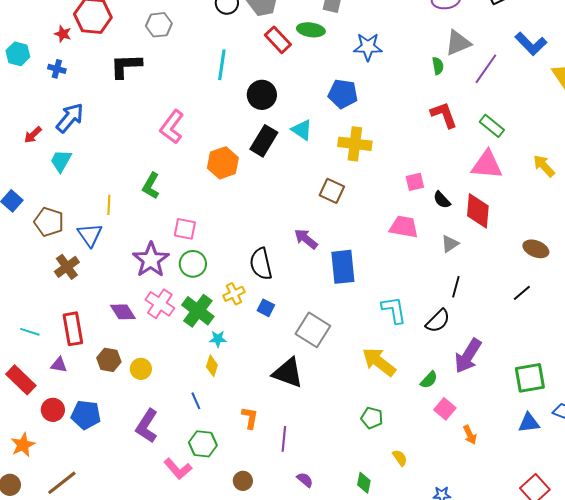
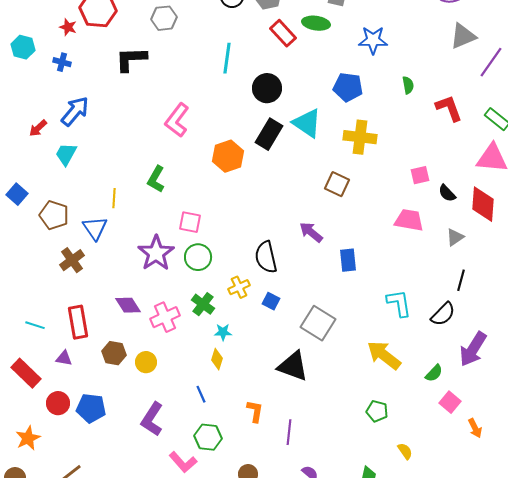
green semicircle: (438, 66) -> (408, 85), moved
cyan triangle: (302, 130) -> (307, 123), size x1.4
blue rectangle: (343, 267) -> (348, 260), size x0.7
pink cross: (160, 304) -> (165, 317), moved, turned 32
green cross: (198, 311) -> (203, 304), size x0.7

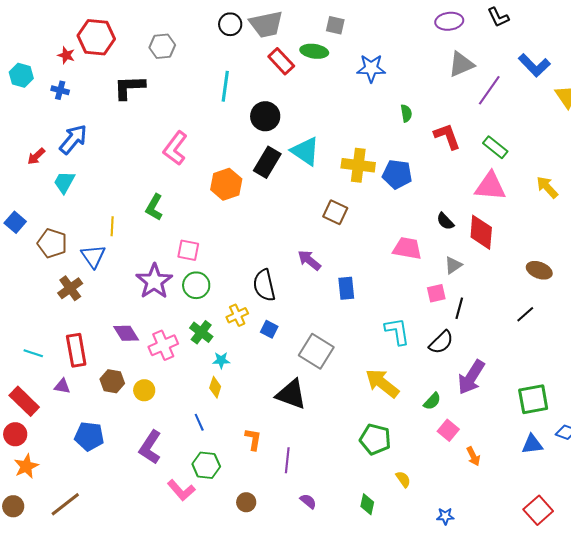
blue pentagon: (348, 87) -> (397, 174), moved
pink square: (420, 175) -> (436, 293), moved
red circle: (58, 403) -> (15, 434), moved
green pentagon: (377, 411) -> (375, 439), size x1.4

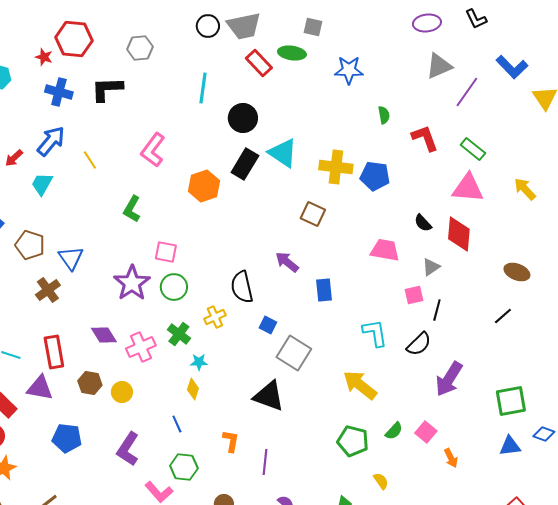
blue cross: (60, 90) -> (59, 92), moved, size x1.5
yellow line: (112, 226) -> (90, 160), moved, turned -36
blue square: (269, 329) -> (268, 325), moved
purple triangle: (62, 386) -> (40, 388), size x1.6
green semicircle: (432, 401) -> (394, 431), moved

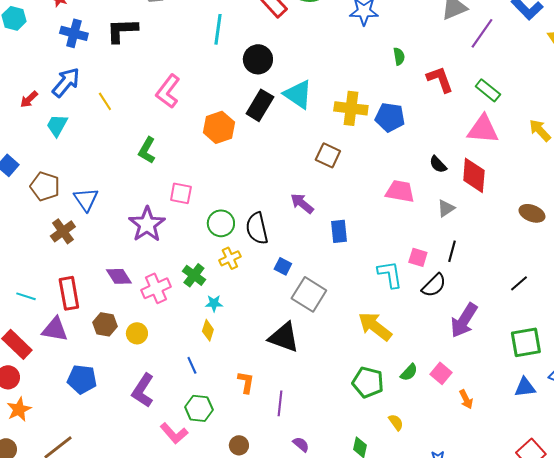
green circle: (174, 287) -> (221, 223), moved
pink square: (414, 295) -> (418, 257), moved, turned 30
black line: (503, 316) -> (519, 283), moved

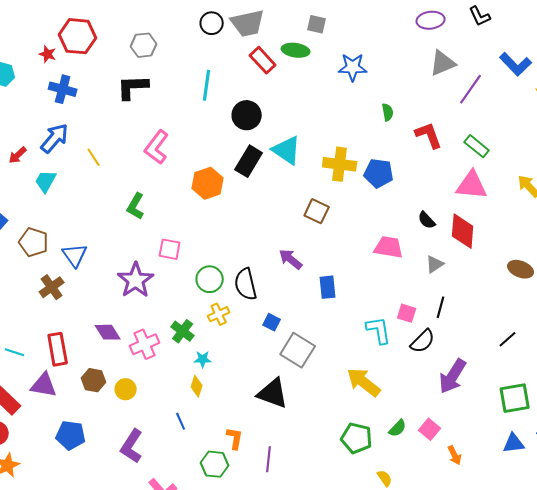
black L-shape: (122, 30) -> (133, 87), moved
green hexagon: (199, 408) -> (215, 464), moved

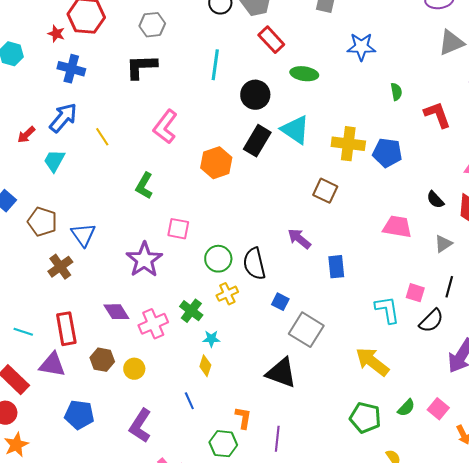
green ellipse: (296, 50) -> (304, 74), moved

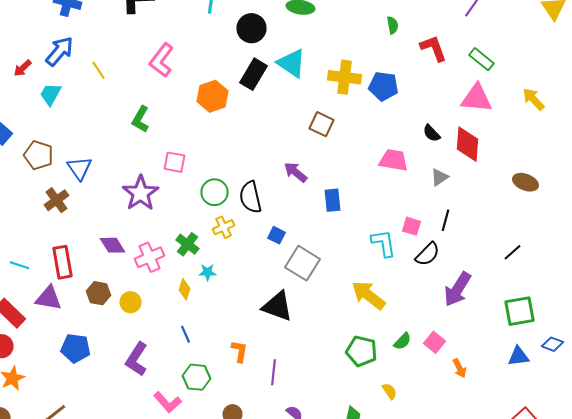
yellow diamond: (205, 366) -> (184, 289), moved
green hexagon: (223, 444) -> (196, 377), moved

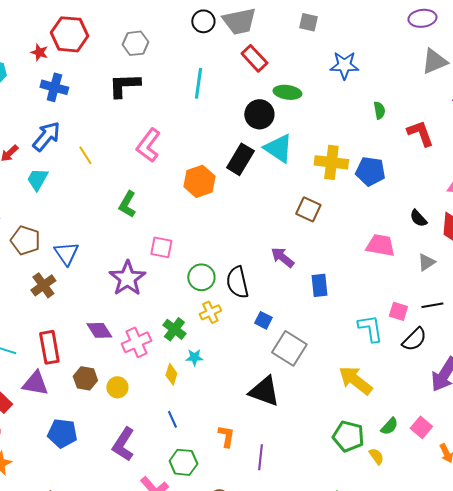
black circle: (252, 28) -> (259, 114), moved
black line: (446, 220) -> (432, 305), turned 65
yellow semicircle: (390, 391) -> (376, 456), moved

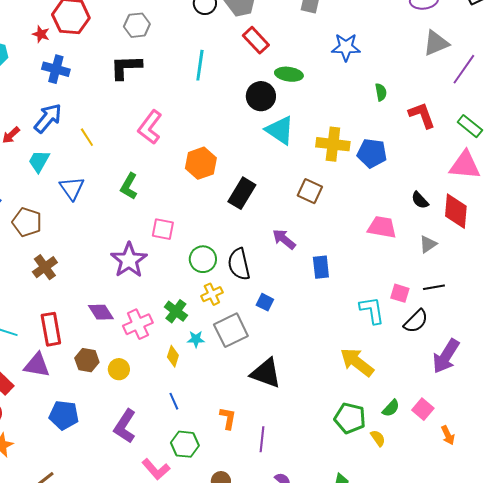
black rectangle: (240, 159) -> (242, 193), moved
blue triangle: (66, 253) -> (72, 188), moved
gray square: (289, 348) -> (231, 330), moved, turned 32

